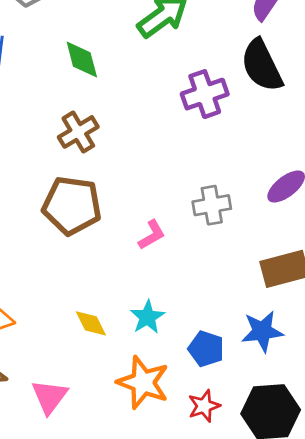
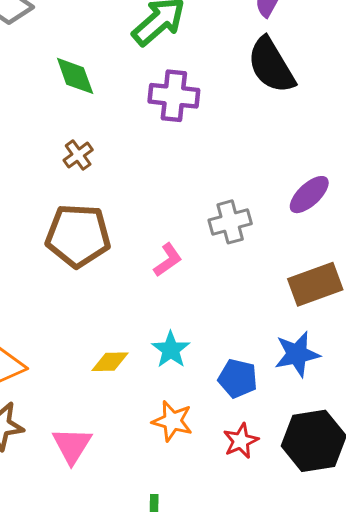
purple cross: (205, 94) -> (174, 96), moved, turned 30
brown cross: (78, 132) -> (78, 155), size x0.7
yellow diamond: (91, 323) -> (110, 362), turned -60
orange star: (143, 382) -> (172, 421), size x0.7

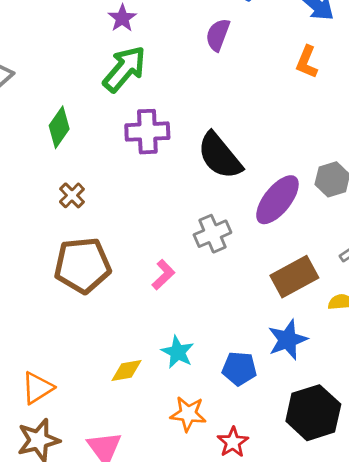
black semicircle: (271, 65) -> (220, 156), moved
green diamond: (75, 76) -> (59, 127), turned 63
purple ellipse: (309, 195) -> (277, 200), size x1.4
red star: (241, 441) -> (233, 442), moved

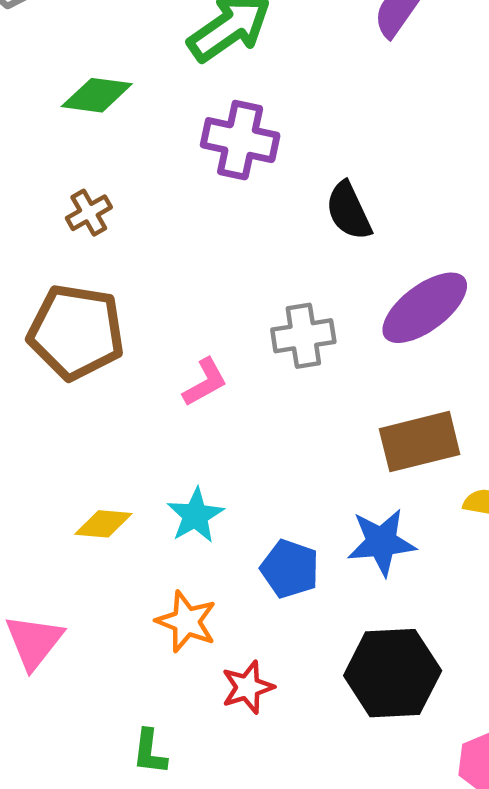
green diamond: (59, 127) -> (97, 95), turned 48
black semicircle: (220, 156) -> (349, 211), size x0.7

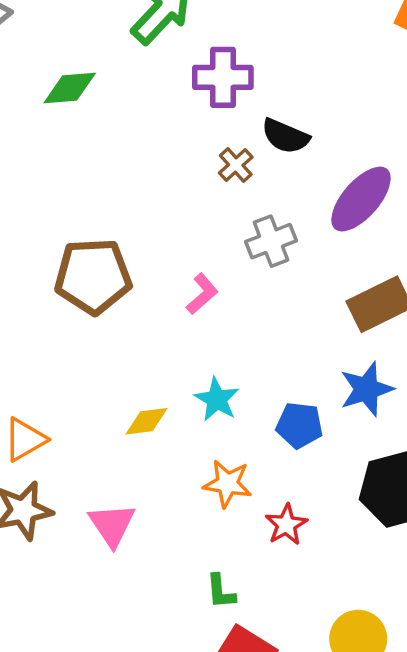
purple cross: (240, 140) -> (223, 77), moved
black semicircle: (349, 211) -> (285, 136), turned -30
brown cross: (89, 213) -> (236, 165), moved

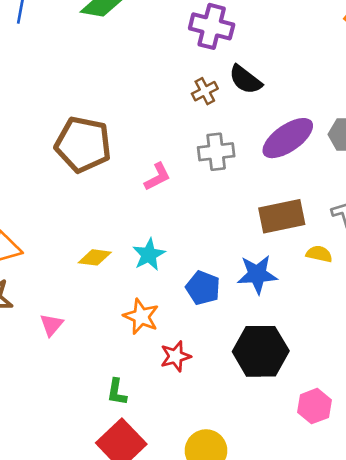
pink triangle: (112, 525) -> (51, 325), size x0.7

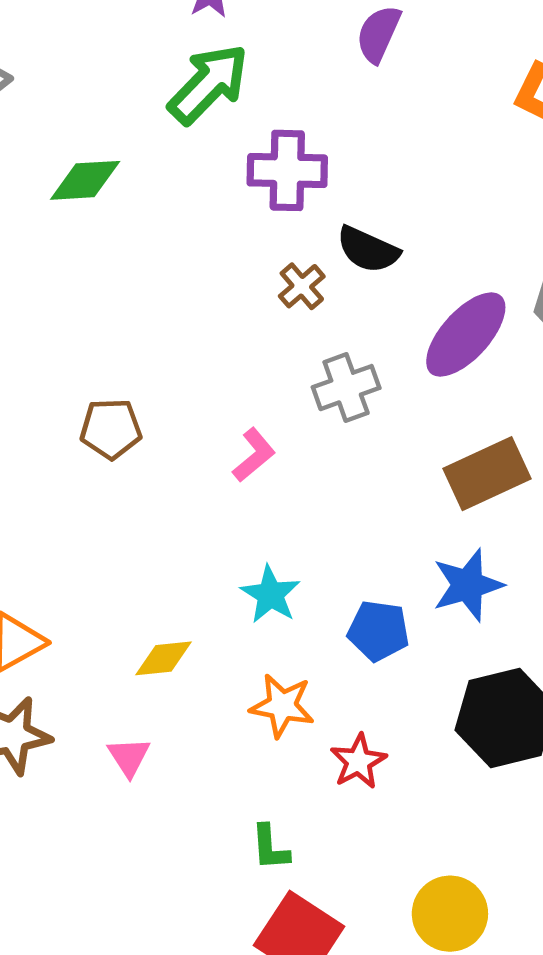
brown pentagon: (83, 144) -> (111, 429), size x0.6
yellow diamond: (95, 257) -> (164, 658), moved

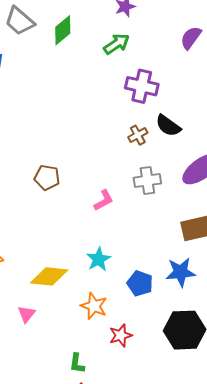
green arrow: (208, 84) -> (117, 44), size x0.7
green diamond: (85, 180) -> (63, 30), moved, turned -48
yellow diamond: (164, 658) -> (49, 276), size x1.5

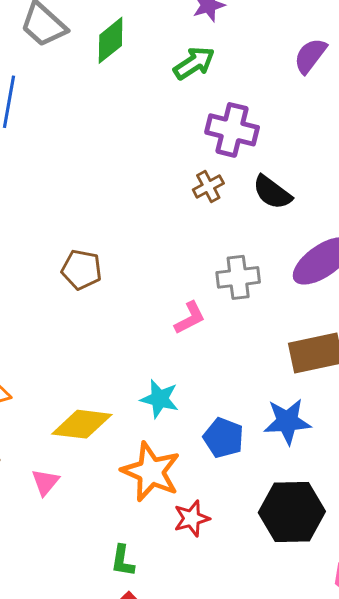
brown cross: (138, 135) -> (208, 186), moved
pink L-shape: (104, 200) -> (190, 318), moved
cyan star: (99, 259) -> (160, 399), turned -30
orange star: (94, 306) -> (151, 472), size x1.4

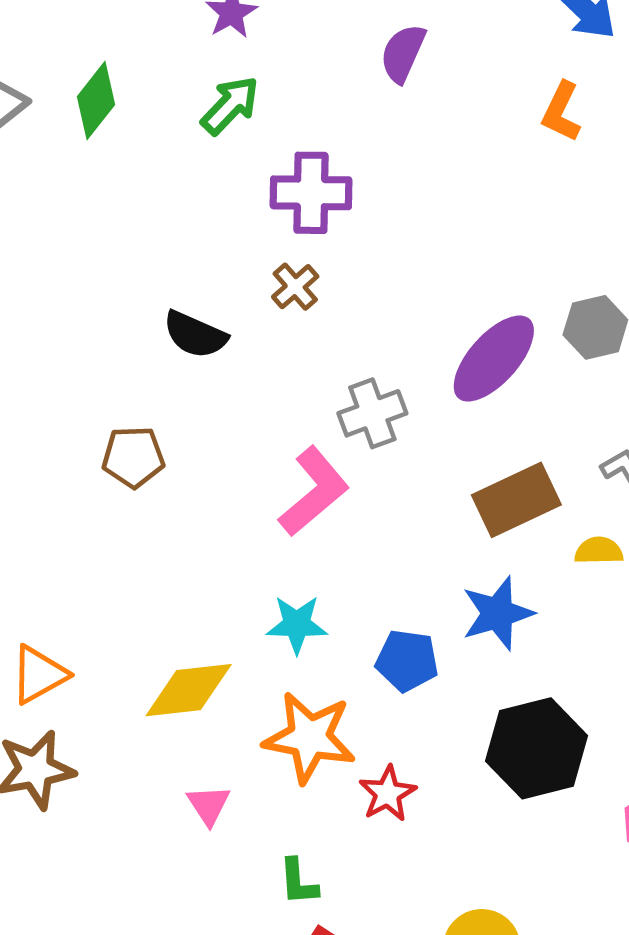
black semicircle: (272, 192) -> (195, 335), moved
pink L-shape: (190, 318) -> (314, 492), size x1.6
pink triangle: (45, 482) -> (209, 805), moved

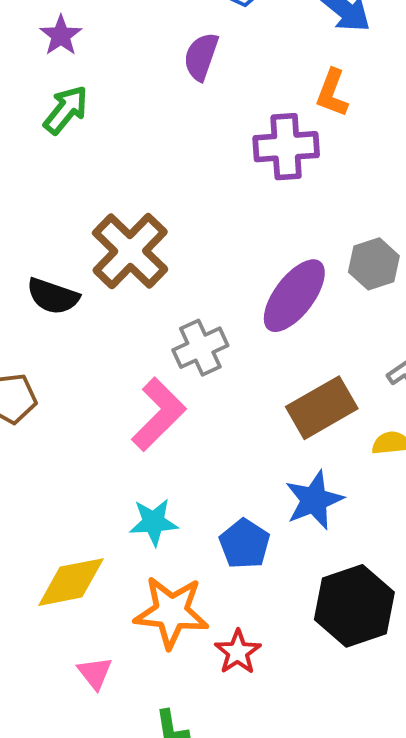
purple cross: (311, 193) -> (286, 147), moved
brown cross: (295, 287) -> (130, 251), size x2.0
blue pentagon: (407, 661) -> (245, 544), turned 30

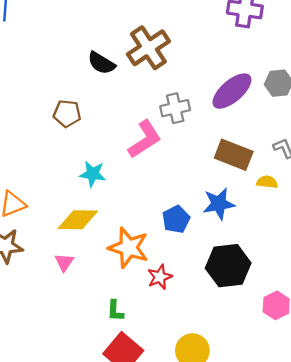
brown rectangle: (322, 408) -> (234, 155), turned 39
cyan star: (154, 522) -> (93, 174), moved
pink triangle: (95, 673) -> (64, 262), moved

